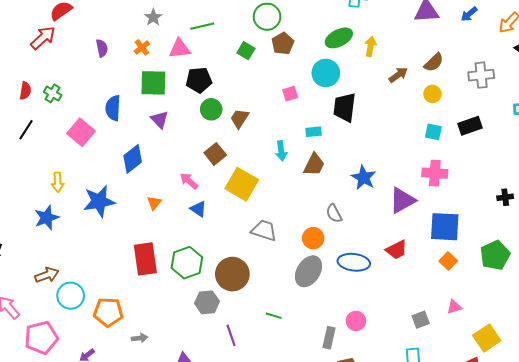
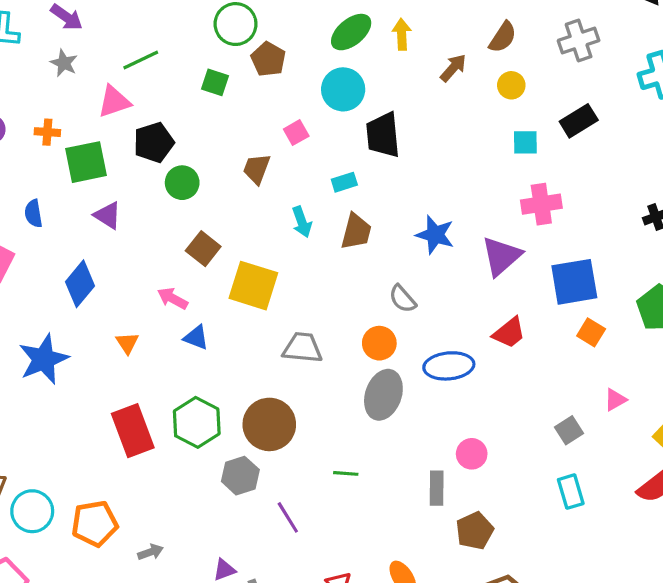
orange cross: (142, 47) -> (47, 132), moved, turned -35
blue semicircle: (113, 108) -> (33, 214), size x0.7
brown trapezoid: (240, 118) -> (257, 169), moved

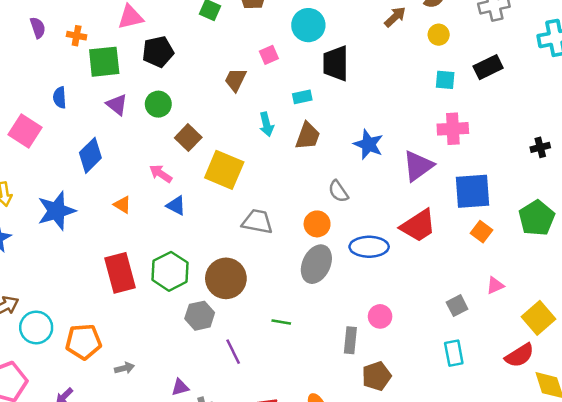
green circle: (182, 183) -> (158, 104), moved
red trapezoid: (509, 333) -> (418, 226), size x1.4
orange triangle: (127, 343) -> (122, 205), turned -30

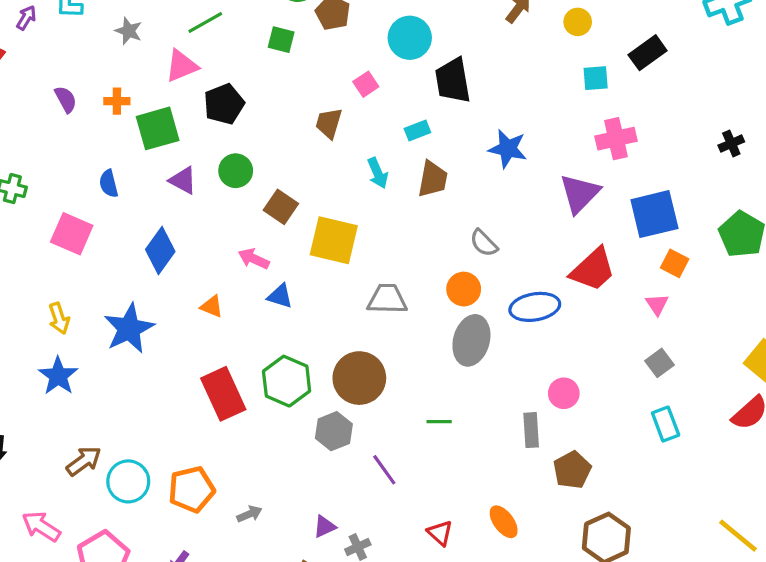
blue star: (368, 144) -> (508, 149), moved
pink triangle: (495, 286) -> (657, 304), moved, turned -30

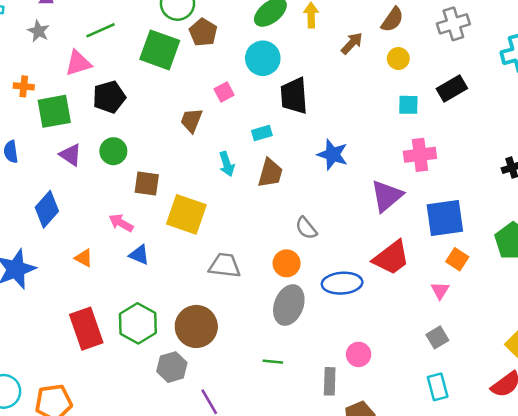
green square: (281, 40) -> (160, 50), size x1.8
brown square: (281, 207) -> (147, 184), turned -32
green line: (439, 422) -> (273, 362), moved

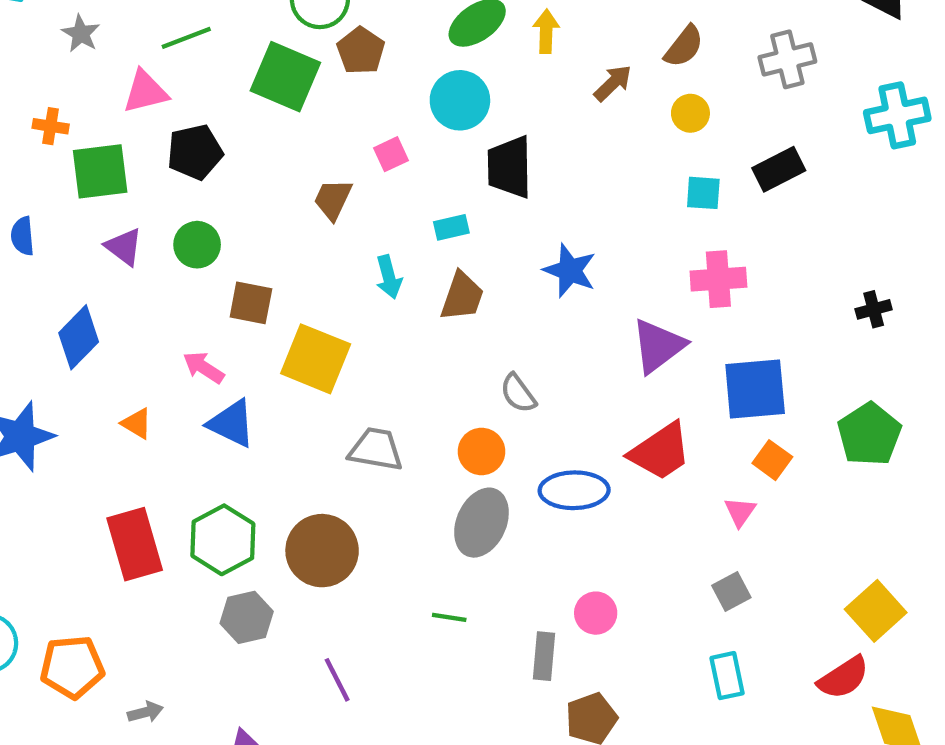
blue triangle: (139, 255) -> (232, 423), size x1.4
gray hexagon: (172, 367) -> (247, 617), moved

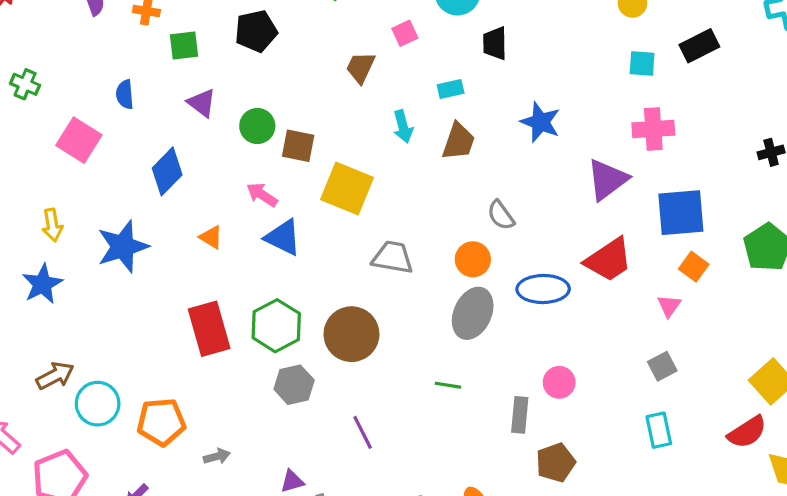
black trapezoid: (509, 167) -> (495, 43), size x0.7
green square: (100, 171) -> (184, 46), size x0.7
green circle: (197, 245) -> (257, 126), moved

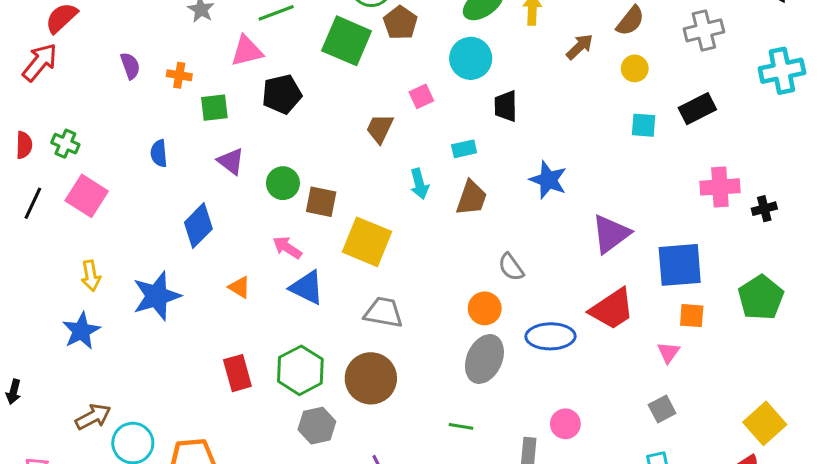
pink cross: (653, 129) -> (720, 187), moved
pink square: (79, 140) -> (87, 196), moved
gray trapezoid: (393, 257) -> (383, 312), moved
orange square: (694, 267) -> (692, 316), turned -32
red rectangle: (209, 329) -> (237, 373), size x0.7

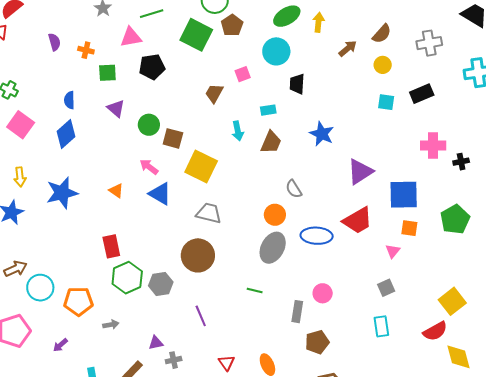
blue diamond: (198, 226) -> (66, 134), moved
green hexagon: (300, 370) -> (127, 278), moved

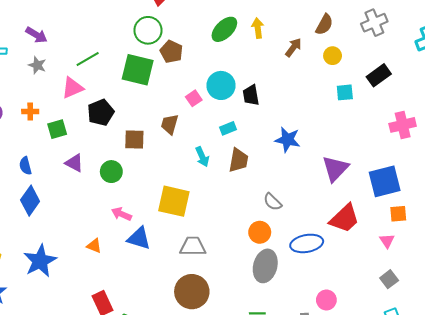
cyan circle: (276, 51) -> (221, 85), moved
brown square: (173, 138) -> (134, 140), moved

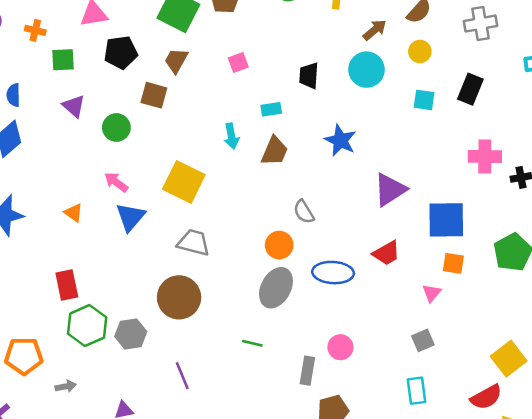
black rectangle: (379, 75) -> (470, 89), turned -45
cyan circle: (221, 85) -> (367, 70), moved
brown trapezoid: (170, 124) -> (176, 60), moved
red trapezoid: (344, 218) -> (387, 253), size x0.7
blue triangle: (139, 238) -> (130, 217), turned 40

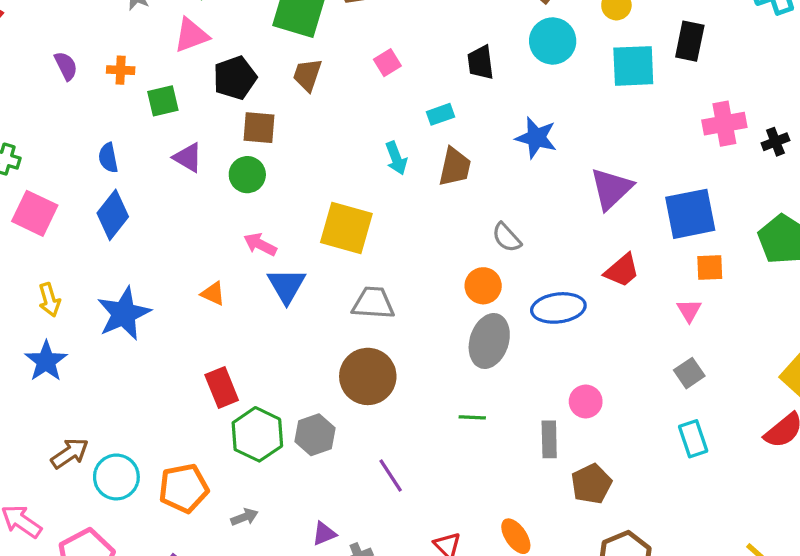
brown square: (154, 95) -> (259, 128), moved
cyan square: (424, 100) -> (633, 66), size x1.6

